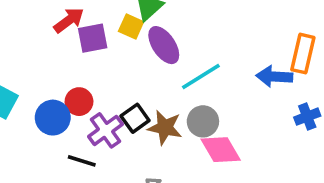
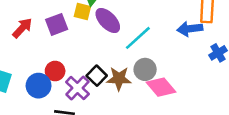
red arrow: (69, 20) -> (22, 28), moved

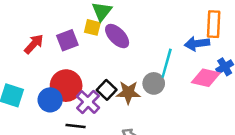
cyan line: (138, 38) -> (167, 63), moved, turned -32
red circle: (55, 71) -> (66, 86), size x1.6
pink diamond: (161, 87) -> (206, 78), moved, turned -36

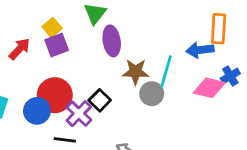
yellow square: (92, 27) -> (52, 28), moved, turned 35
purple ellipse: (117, 36) -> (112, 41), turned 35
brown star: (128, 93) -> (136, 72), moved

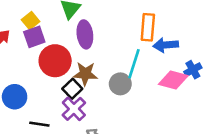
orange rectangle: (219, 29) -> (148, 27), moved
brown star: (136, 72) -> (85, 74), moved
red circle: (55, 95) -> (55, 61), moved
purple cross: (79, 114) -> (74, 109), moved

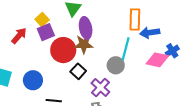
brown star: (85, 74) -> (84, 44), moved
purple cross: (74, 109) -> (100, 87), moved

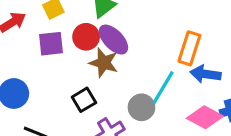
purple ellipse: (86, 28) -> (113, 40), turned -50
purple square: (46, 32) -> (51, 44), moved
red circle: (63, 50) -> (86, 37), moved, size x0.7

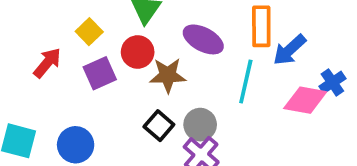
purple ellipse: (113, 40) -> (203, 39), moved
blue arrow: (205, 74) -> (290, 50), turned -32
gray circle: (141, 107) -> (200, 125), moved

